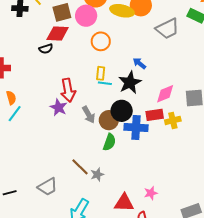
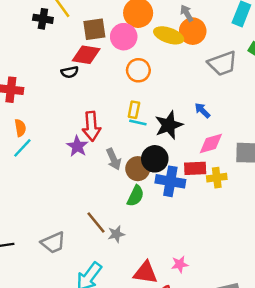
blue arrow: (139, 63) -> (202, 110), moved

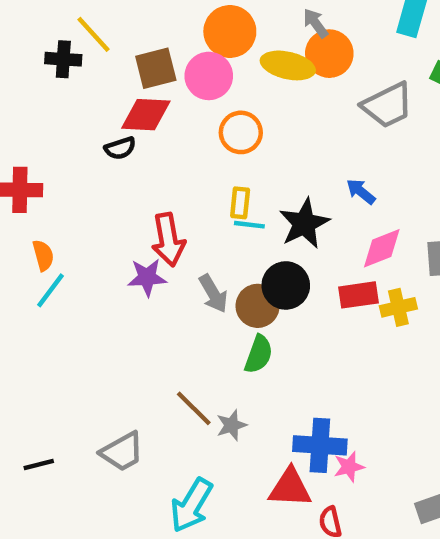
purple star: (77, 146) -> (147, 277), turned -30
blue cross: (170, 181) -> (320, 445), moved

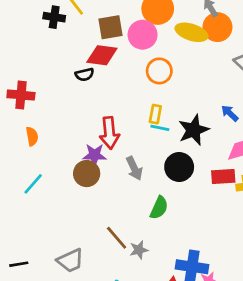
cyan line: (51, 290) -> (33, 184), moved
brown circle: (258, 306) -> (87, 174), moved

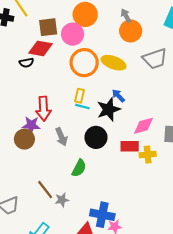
yellow ellipse: (191, 32) -> (114, 63), moved
orange circle: (159, 71) -> (84, 63), size x1.4
blue arrow: (230, 113) -> (118, 96), moved

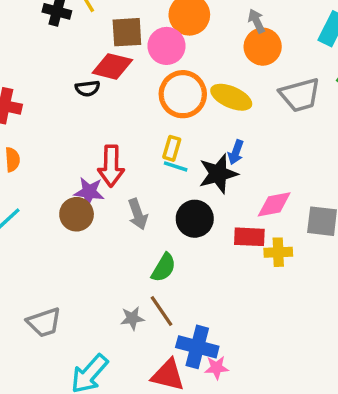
blue arrow: (118, 96) -> (236, 152), turned -120
brown line: (45, 190) -> (161, 311), moved

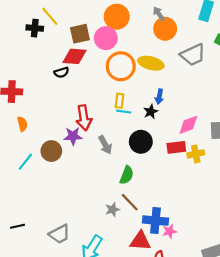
black star: (218, 174) -> (151, 112), size x0.6
brown circle: (77, 214) -> (51, 151), moved
gray trapezoid: (44, 322) -> (60, 234), moved

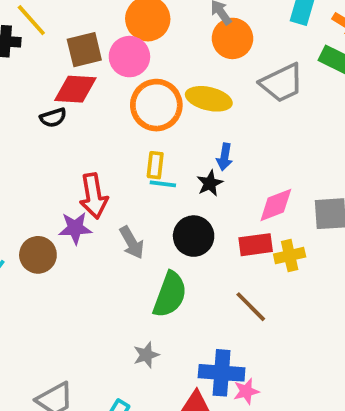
green semicircle: (127, 175) -> (170, 295), size x1.4
brown line: (130, 202) -> (251, 307), moved

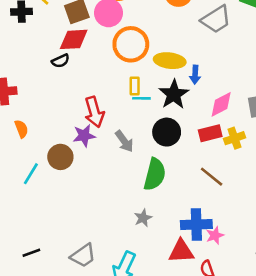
yellow ellipse: (209, 99) -> (170, 61), moved
blue arrow: (225, 157) -> (195, 75), moved
black star: (210, 183) -> (174, 94), size x1.6

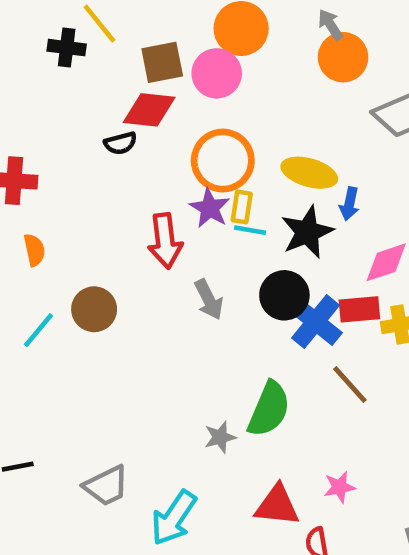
orange circle: (131, 44) -> (223, 161), moved
purple star: (84, 136) -> (210, 208), moved, turned 30
green semicircle: (155, 174) -> (269, 409), moved
blue cross: (196, 224) -> (316, 322), moved, turned 32

